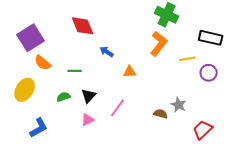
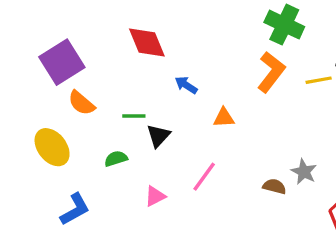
yellow line: (188, 59) -> (319, 80), moved
yellow ellipse: (25, 90) -> (52, 147), turned -70
black triangle: (89, 96) -> (158, 136), moved

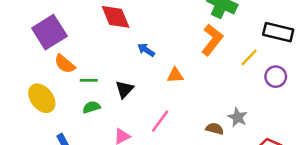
yellow line: (319, 80) -> (249, 58), moved, turned -36
green line: (134, 116) -> (89, 80), moved

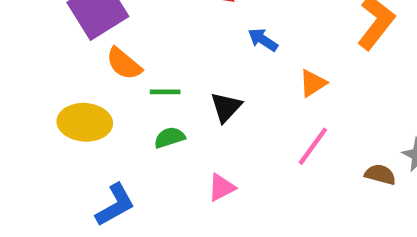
orange triangle: (175, 75) -> (313, 83), turned -30
yellow ellipse: (42, 98) -> (85, 122), turned -48
pink line: (160, 121) -> (313, 146), moved

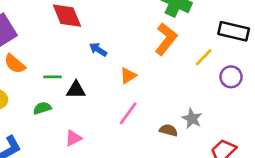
green line: (165, 92) -> (53, 77), moved
black triangle: (226, 107) -> (76, 90), turned 48

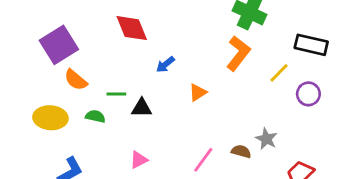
blue arrow: (98, 49) -> (165, 64), turned -72
green semicircle: (42, 108) -> (95, 116), moved, turned 30
pink line: (128, 113) -> (203, 160), moved

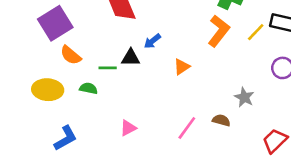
yellow line: (279, 73) -> (256, 32), moved
black triangle: (142, 108) -> (131, 58), moved
gray star: (266, 139) -> (244, 97), moved

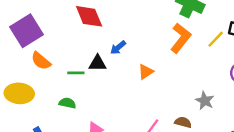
green semicircle: (88, 88) -> (67, 103), moved

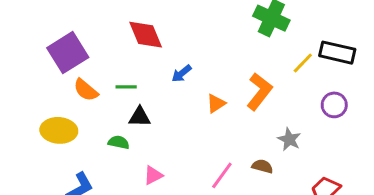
orange L-shape: (181, 38) -> (259, 91), moved
black triangle: (98, 63) -> (140, 117), moved
green line: (76, 73) -> (126, 87), moved

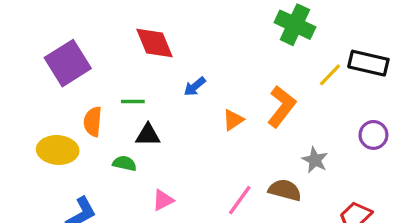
orange semicircle: (86, 90) -> (93, 122), moved, turned 55
purple circle: (334, 105) -> (373, 135), moved
brown semicircle: (262, 166) -> (285, 190), size x1.4

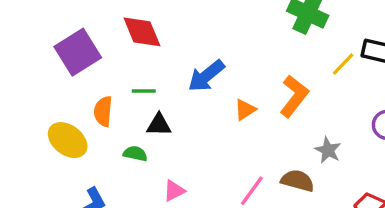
red diamond: (155, 43) -> (142, 32), moved
blue arrow: (195, 87) -> (206, 76), size x1.6
yellow ellipse: (58, 150) -> (68, 140), turned 33

